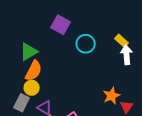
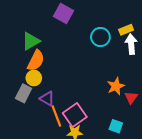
yellow rectangle: (122, 41) -> (126, 30), turned -64
cyan circle: (86, 44) -> (100, 37), moved

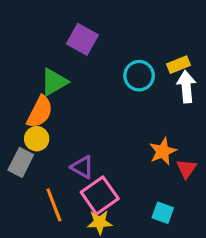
green triangle: (31, 41) -> (54, 82), moved
purple triangle: (47, 99) -> (82, 167), moved
orange line: (56, 116) -> (54, 205), moved

